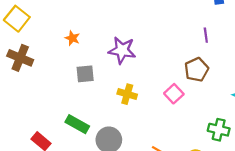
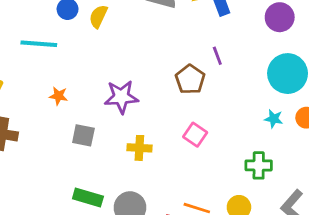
brown pentagon: (196, 70) -> (190, 79), moved
gray square: (85, 74) -> (83, 135), turned 30

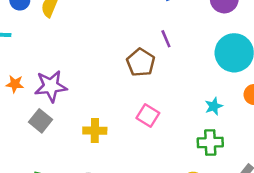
purple star: (121, 97) -> (51, 86), moved
cyan star: (274, 119) -> (214, 106), moved, turned -30
gray square: (83, 135) -> (40, 121), turned 30

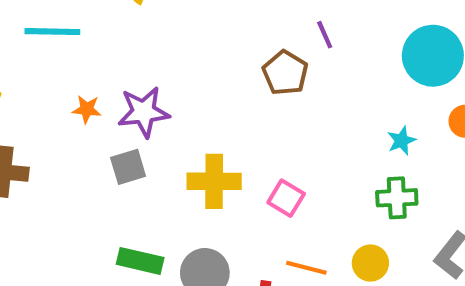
pink square: (148, 115) -> (286, 198), moved
gray square: (40, 121) -> (128, 167), turned 35
yellow cross: (95, 131) -> (214, 181), size x1.4

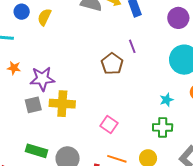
orange star: (87, 109) -> (14, 68), moved
yellow cross: (214, 181) -> (62, 104), moved

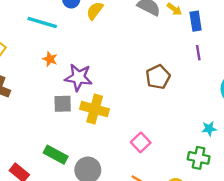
purple line: (132, 46) -> (198, 53), moved

